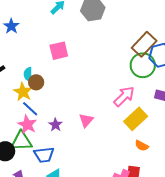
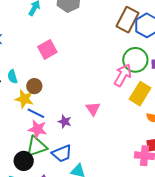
green circle: (143, 65) -> (135, 60), moved
cyan semicircle: (28, 74) -> (12, 77), moved

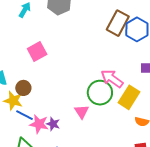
green circle: (135, 60) -> (100, 93), moved
pink arrow: (123, 75) -> (112, 79), turned -85
pink star: (38, 129) -> (39, 124), moved

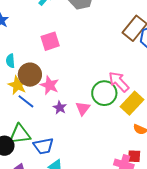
brown circle: (23, 88) -> (30, 75), size x1.5
pink star: (39, 124) -> (50, 85), moved
purple star: (53, 124) -> (60, 108), moved

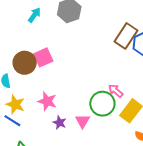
brown circle: (30, 75) -> (25, 63), moved
pink arrow: (119, 82) -> (116, 91), size x0.7
blue line: (26, 101) -> (12, 121), moved

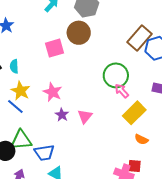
brown circle: (25, 63) -> (79, 33), moved
green circle: (102, 104) -> (116, 75), moved

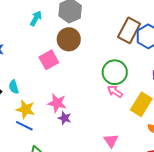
pink arrow: (122, 91) -> (115, 91), moved
purple star: (62, 115) -> (65, 118), moved
pink triangle: (85, 116) -> (111, 141), moved

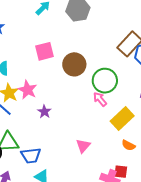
brown circle: (69, 39) -> (74, 64), moved
pink star: (57, 103) -> (28, 90), moved

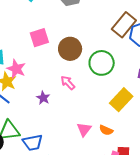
pink star: (28, 90) -> (16, 69), moved
pink arrow: (100, 99) -> (68, 83), moved
orange semicircle: (128, 145) -> (106, 130), moved

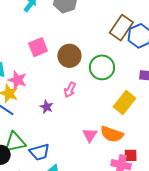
pink arrow: (68, 83) -> (70, 90), turned -105
orange semicircle: (106, 130) -> (112, 134), size x1.6

